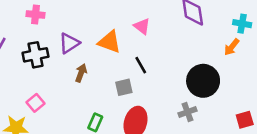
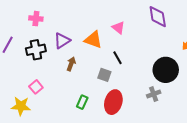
gray square: (124, 87) -> (104, 75), turned 32

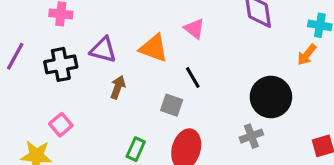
purple triangle: (62, 41) -> (103, 50), turned 48

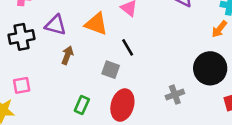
black circle: (271, 97) -> (210, 68), moved
pink square: (61, 125) -> (22, 85), turned 30

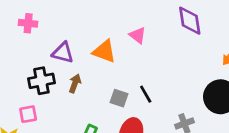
black cross: (22, 37) -> (41, 81), moved
black line: (128, 47) -> (146, 94), moved

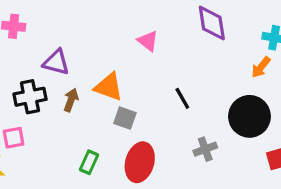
orange triangle: (104, 51) -> (109, 87), moved
black line: (146, 94) -> (182, 98), moved

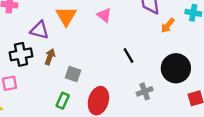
orange arrow: (261, 67) -> (168, 25), moved
orange triangle: (109, 87) -> (66, 16), moved, turned 40
gray square: (125, 118) -> (73, 74), moved

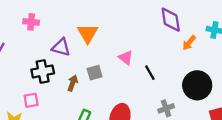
pink triangle: (104, 15) -> (126, 58), moved
brown arrow: (50, 57) -> (73, 83), moved
gray square: (73, 74) -> (95, 73), moved, turned -35

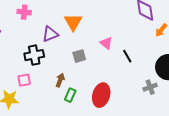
purple triangle: (61, 47) -> (50, 34), turned -36
brown arrow: (73, 83) -> (60, 80), moved
gray cross: (166, 108) -> (150, 87), moved

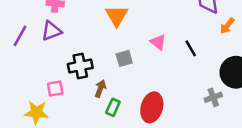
purple triangle: (50, 34) -> (51, 31), moved
black cross: (34, 55) -> (80, 66), moved
black line: (127, 56) -> (191, 48), moved

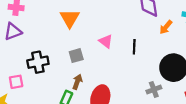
black line: (191, 48) -> (134, 47), turned 32
brown arrow: (100, 89) -> (77, 82), moved

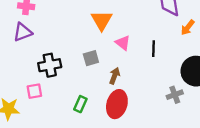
orange triangle: (70, 18) -> (102, 20), moved
pink square: (16, 82) -> (34, 91), moved
brown arrow: (77, 82) -> (115, 76), moved

